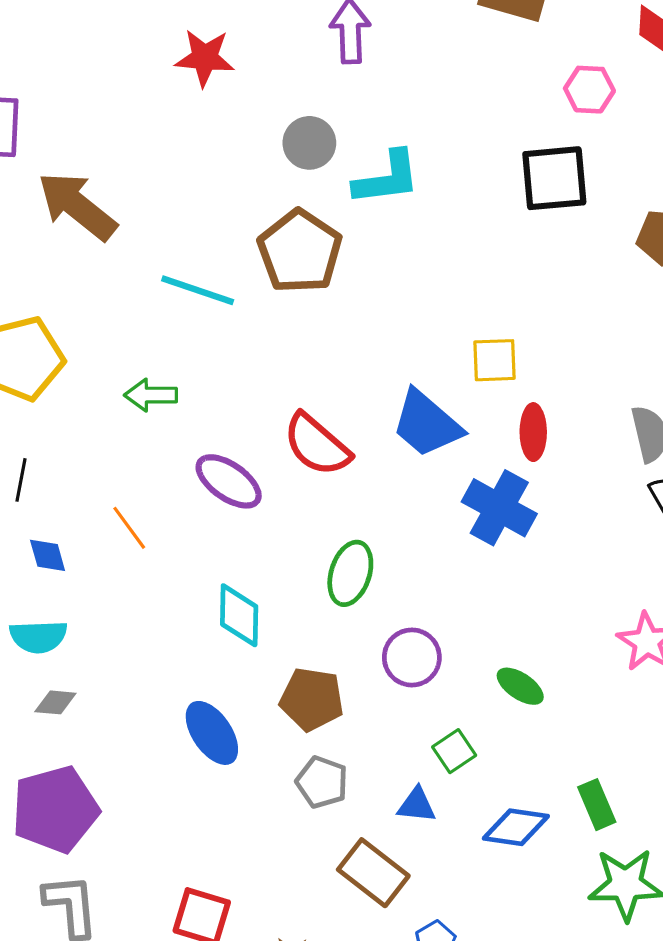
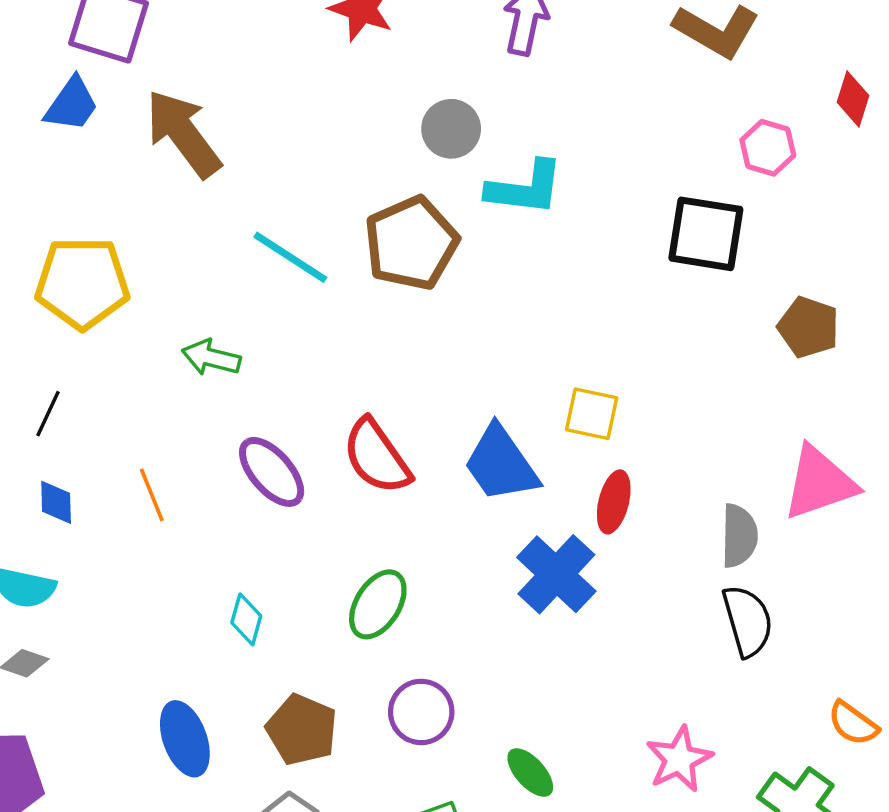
cyan diamond: (239, 615) -> (246, 619), size x0.7

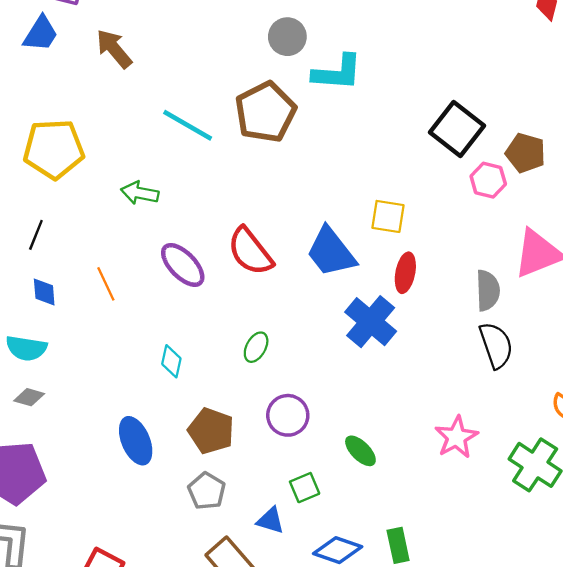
brown arrow: (183, 134) -> (114, 49), size x0.7
pink hexagon: (768, 148) -> (488, 180), moved
black square: (706, 234) -> (457, 129), moved, turned 32
green ellipse: (378, 604) -> (256, 347), size x0.7

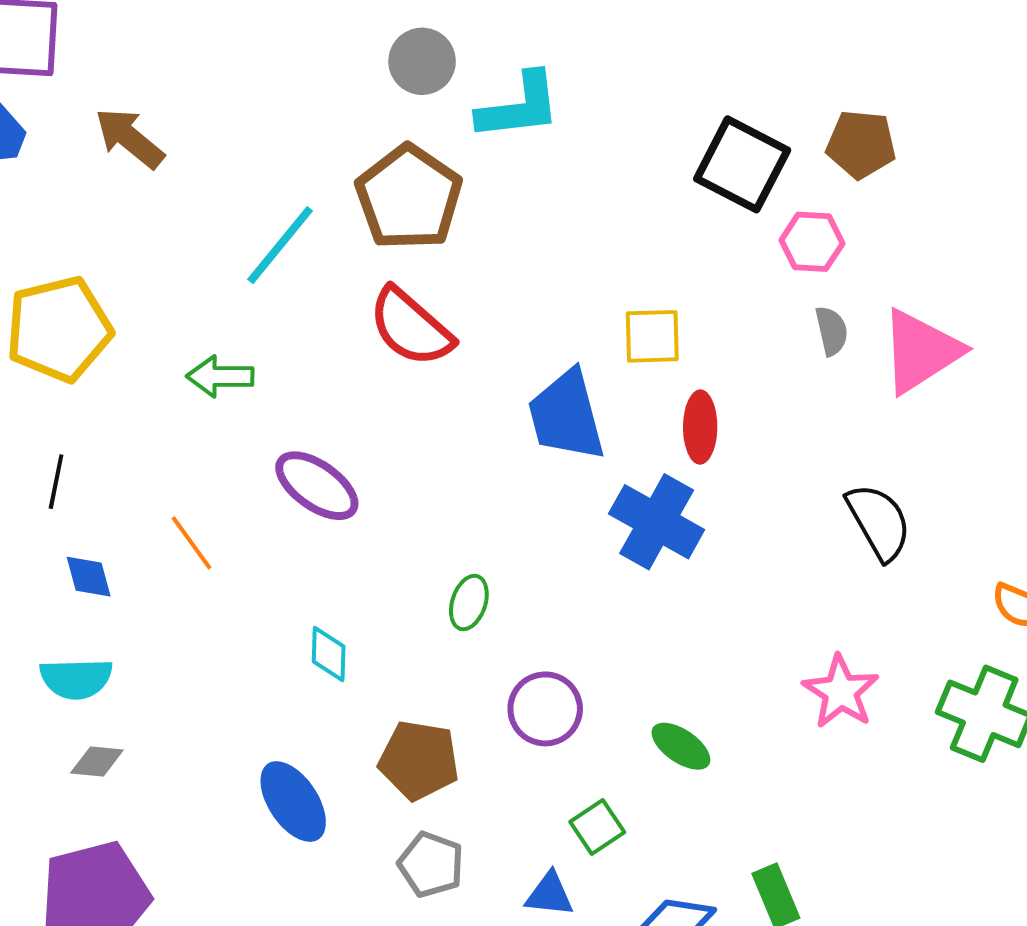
cyan line: (188, 125) -> (280, 245), turned -70
brown pentagon: (526, 153) -> (861, 144), moved
red semicircle: (250, 251) -> (411, 327), moved
blue trapezoid: (331, 252) -> (566, 415), turned 34
gray semicircle: (488, 290) -> (832, 331), moved, size x0.7

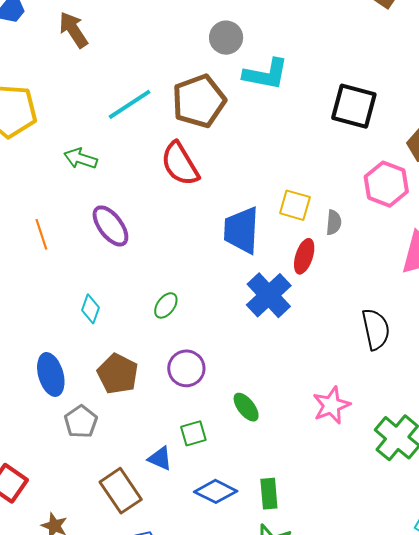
black square: (742, 164) -> (354, 106), moved, turned -30
pink hexagon: (812, 242) -> (386, 184), size x1.4
gray semicircle: (832, 331) -> (334, 222), moved
gray pentagon: (431, 865) -> (81, 422), moved

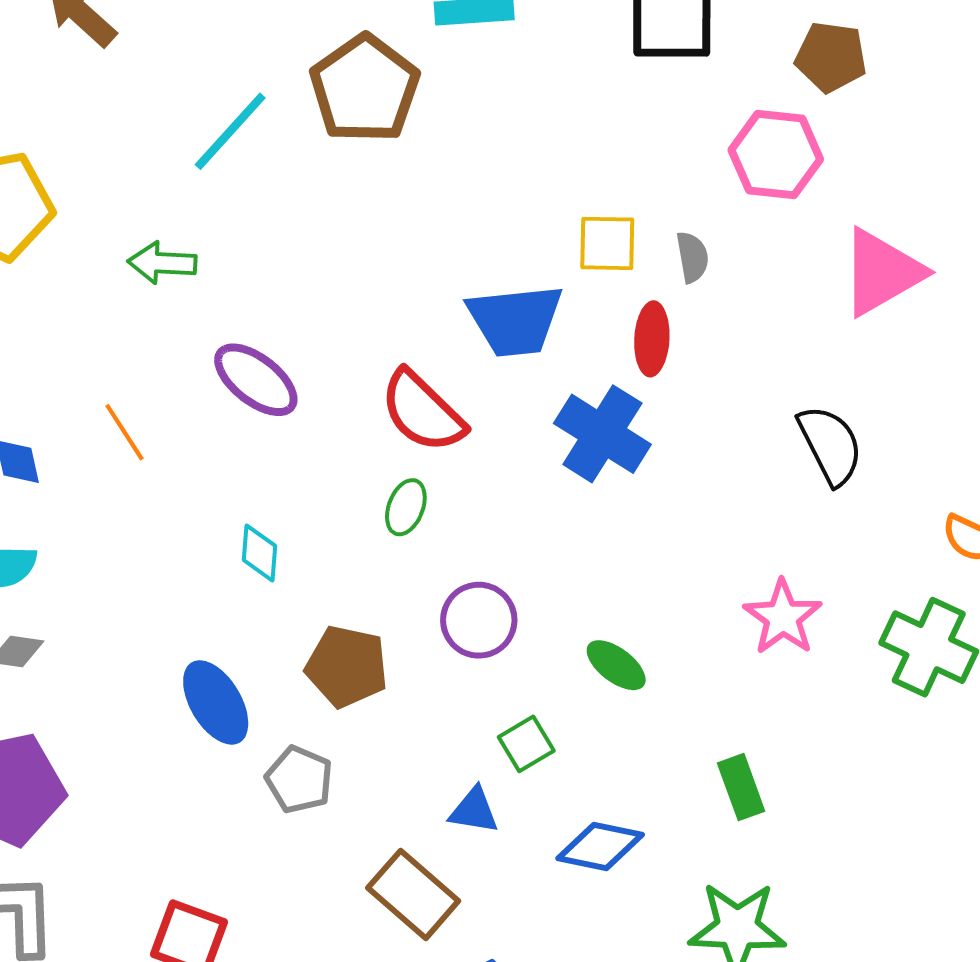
red semicircle: (180, 164) -> (423, 412), moved
blue trapezoid: (241, 230) -> (515, 320), turned -84
green rectangle: (269, 494) -> (741, 787), moved

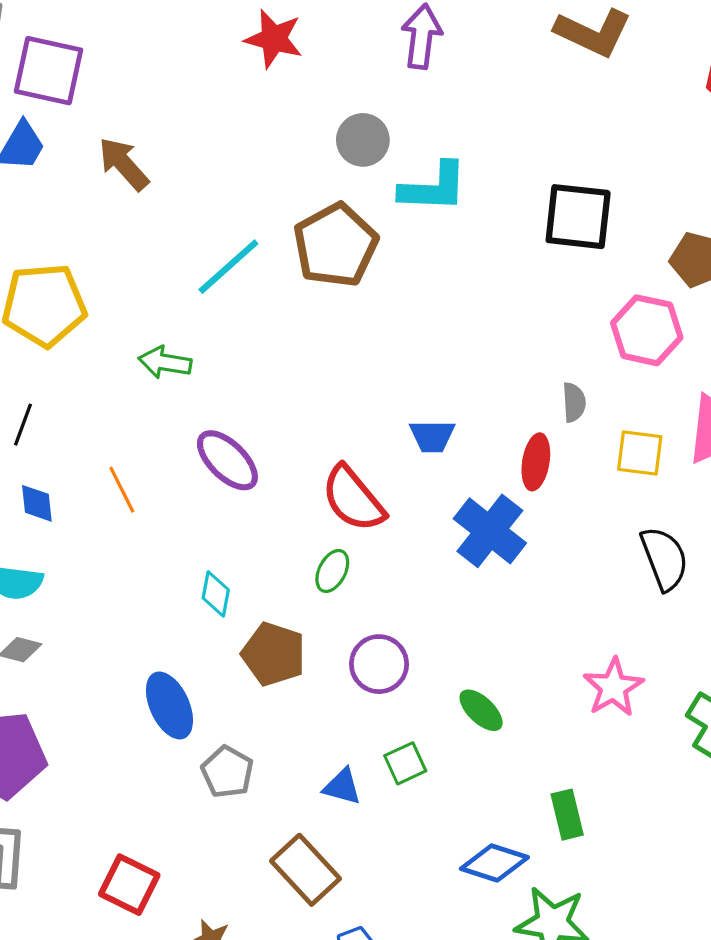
yellow square: (607, 243) -> (640, 453), moved
blue trapezoid: (515, 320) -> (432, 436), size x0.6
brown pentagon: (347, 666) -> (274, 654), moved
blue triangle: (474, 811) -> (342, 787), moved
blue diamond: (600, 847) -> (494, 863), moved

